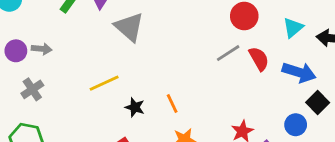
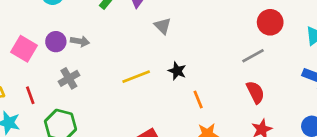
gray triangle: (129, 27) -> (163, 26), size x0.6
red semicircle: (259, 59) -> (255, 92), moved
black star: (135, 107) -> (177, 71), moved

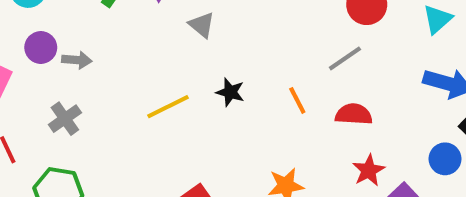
purple circle: (56, 42) -> (41, 47), moved
red semicircle: (255, 92) -> (354, 114), turned -55
orange line: (198, 100) -> (297, 100), moved

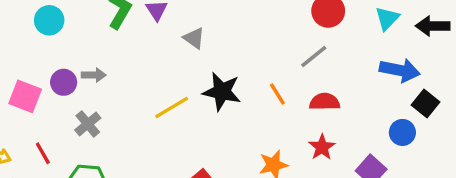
purple circle: (41, 47) -> (64, 82), moved
black star: (230, 92) -> (222, 92), size x1.6
red star: (369, 170) -> (322, 147), moved

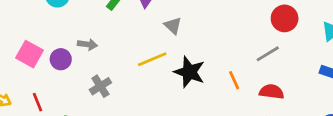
purple circle: (64, 82) -> (61, 59), moved
yellow line: (172, 107) -> (152, 59), moved
gray cross: (88, 124) -> (100, 86), moved

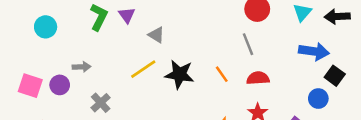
gray line: (268, 54) -> (248, 44), turned -70

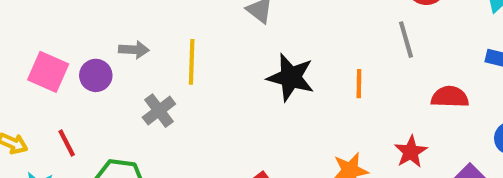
yellow line: (143, 69) -> (192, 62), moved, turned -60
orange line: (222, 74) -> (359, 84), turned 30
red semicircle: (258, 78) -> (450, 97), moved

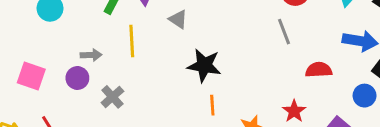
yellow line: (192, 62) -> (132, 41), moved
purple circle: (96, 75) -> (77, 78), moved
orange line: (359, 84) -> (212, 105), moved

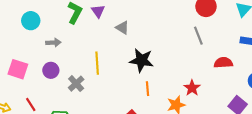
yellow line: (132, 41) -> (97, 63), moved
gray arrow: (91, 55) -> (53, 43), moved
red star: (294, 111) -> (192, 88), moved

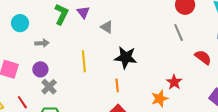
red semicircle: (223, 63) -> (203, 57), turned 42
gray cross: (76, 84) -> (49, 87), moved
orange line: (148, 89) -> (117, 85), moved

